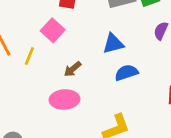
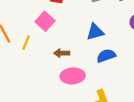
brown arrow: (72, 69) -> (62, 53), turned 40
pink ellipse: (64, 99) -> (73, 76), moved

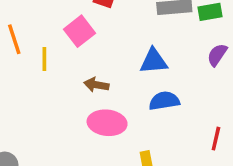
yellow line: (26, 43) -> (44, 59), turned -32

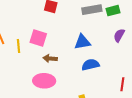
pink square: (79, 31) -> (38, 38), moved, turned -30
pink ellipse: (107, 123) -> (44, 81), moved

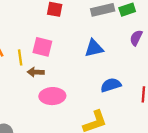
brown arrow: (50, 58) -> (36, 72), moved
blue semicircle: (90, 65) -> (111, 85), moved

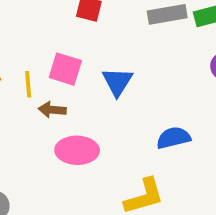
blue triangle: (94, 48) -> (117, 82), moved, turned -48

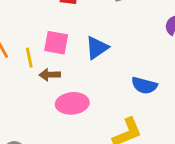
blue triangle: (117, 82) -> (97, 48), turned 30
blue semicircle: (173, 138) -> (144, 85), turned -145

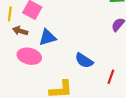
blue triangle: (97, 48) -> (47, 37), moved

